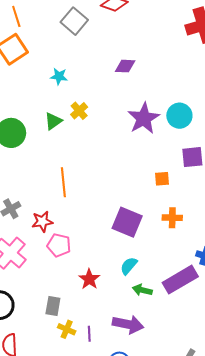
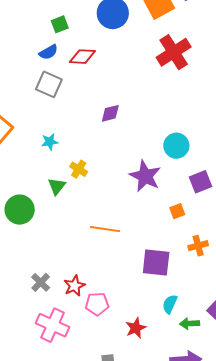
purple star: (144, 118) -> (145, 176), moved
orange line: (63, 182) -> (105, 229), moved, turned -60
red star: (89, 279) -> (136, 328), turned 30

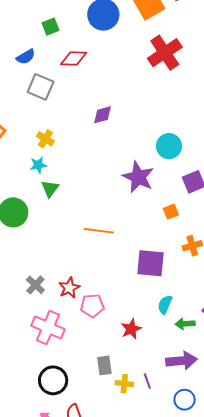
blue semicircle: (48, 52) -> (26, 57), moved
cyan star: (50, 142) -> (38, 165), moved
yellow cross: (79, 169) -> (45, 139), moved

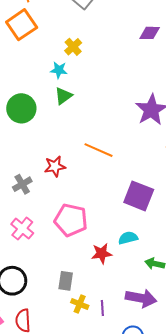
purple diamond: (102, 115) -> (150, 33), moved
red star: (69, 288) -> (55, 166), moved
cyan semicircle: (165, 305) -> (128, 238), moved, turned 36
pink pentagon: (92, 306) -> (71, 220), size x1.4
pink cross: (48, 328) -> (22, 229), size x0.7

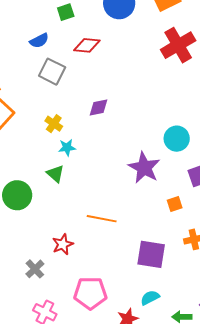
purple diamond: (150, 33) -> (99, 108), moved
cyan star: (59, 70) -> (67, 148), moved
green triangle: (63, 96) -> (55, 174), turned -30

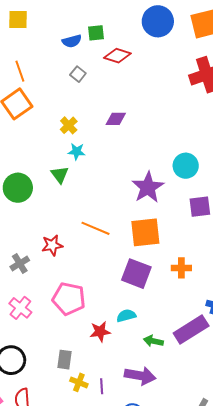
green square: (66, 12) -> (96, 33), moved
gray square: (52, 72) -> (78, 74), size x0.6
orange square: (175, 204) -> (145, 232), moved, size x2.0

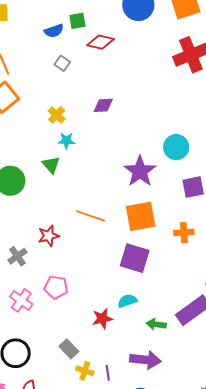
orange cross: (181, 268) -> (184, 233), moved
pink pentagon: (69, 299) -> (56, 287), moved, size x0.7
gray rectangle: (65, 360) -> (69, 349), turned -48

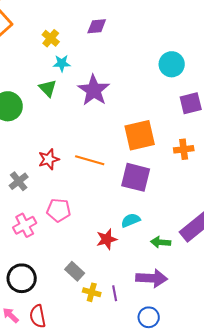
purple star: (140, 171) -> (94, 90), moved
orange line: (91, 216) -> (90, 160), moved
pink cross: (21, 300) -> (25, 225), turned 30

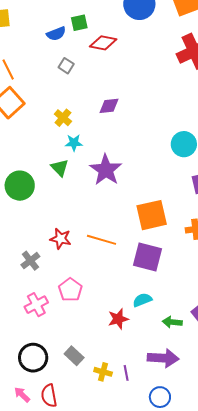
red star: (49, 159) -> (61, 239), turned 30
pink pentagon: (59, 210) -> (70, 290), turned 30
gray rectangle: (75, 271) -> (74, 356), moved

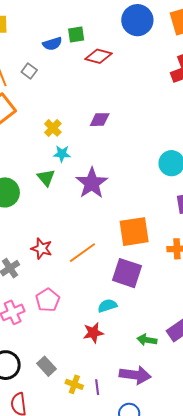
gray square: (66, 66) -> (29, 71), moved
orange line: (102, 240) -> (82, 253), turned -56
cyan semicircle: (142, 300) -> (107, 306), moved

